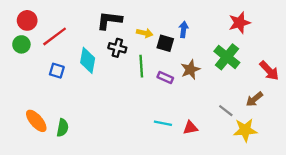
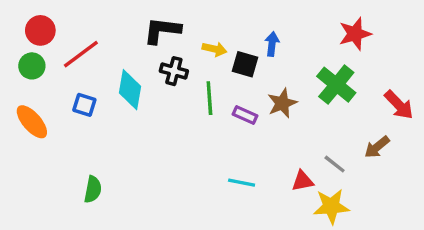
orange ellipse: (36, 121) -> (32, 122), moved
red triangle: (190, 128) -> (302, 181), moved
yellow star: (245, 130) -> (331, 206), moved

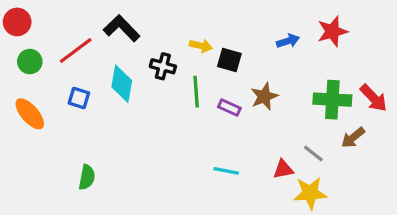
red circle: (40, 30) -> (17, 22), moved
black L-shape: (162, 30) -> (122, 28), moved, turned 39
blue arrow: (272, 44) -> (288, 41), moved, turned 65
green cross: (336, 85) -> (332, 100), moved, turned -36

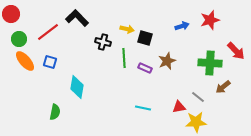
cyan diamond: (122, 84) -> (77, 87), moved
red arrow: (374, 98) -> (236, 51), moved
orange ellipse: (30, 114) -> (25, 61), moved

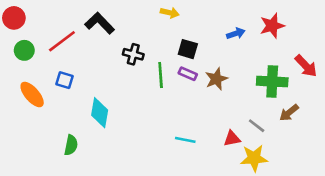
yellow arrow: (127, 29) -> (170, 13), moved
orange ellipse: (25, 61) -> (32, 94), moved
purple rectangle: (145, 68) -> (188, 74), moved

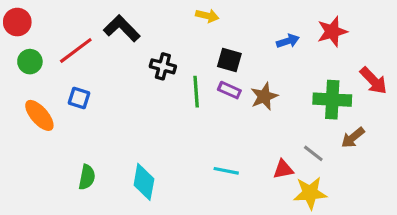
cyan diamond: (100, 113) -> (144, 182), moved

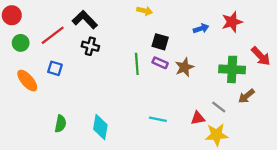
black cross: (163, 66) -> (90, 46), moved

